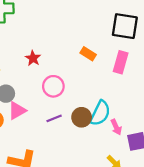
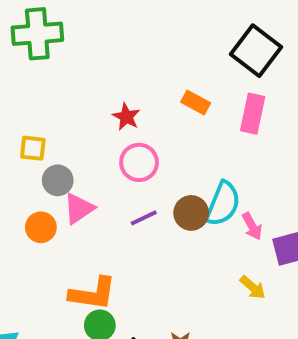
black square: (125, 26) -> (256, 51), turned 32
red star: (33, 58) -> (126, 117), moved

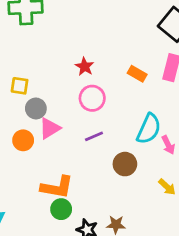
orange rectangle: (196, 103) -> (137, 74), moved
brown circle: (191, 213) -> (125, 164), moved

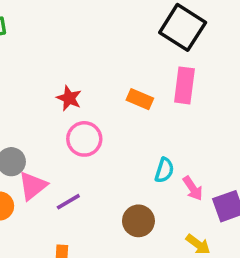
cyan semicircle: (149, 129) -> (164, 170), size x0.6
purple line: (94, 136) -> (68, 202), moved

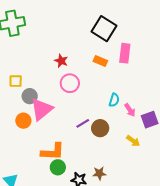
black square: (183, 27) -> (104, 29), moved
pink triangle: (33, 186) -> (42, 109), size x1.4
purple line: (68, 202) -> (83, 123), moved

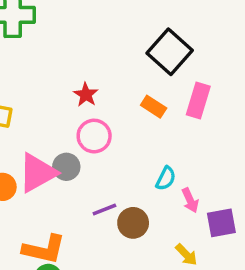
gray circle: (30, 96) -> (66, 167), moved

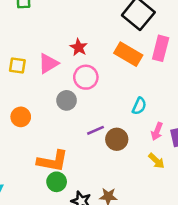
orange rectangle: (154, 107) -> (128, 54), size x1.5
pink triangle: (37, 173) -> (48, 63), moved, size x0.7
pink arrow: (190, 200) -> (157, 131), moved, turned 48

